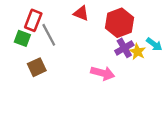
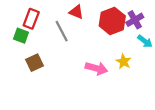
gray line: (49, 35) -> (62, 31), moved
purple cross: (124, 48) -> (135, 20), moved
yellow star: (137, 52) -> (124, 62), moved

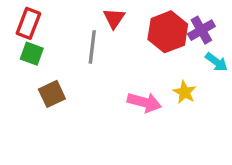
red triangle: (76, 12) -> (114, 18), turned 42
red rectangle: (31, 19) -> (28, 23), moved
gray line: (62, 31) -> (92, 47), turned 35

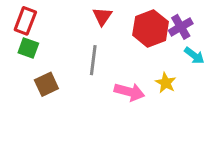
gray line: (92, 47) -> (93, 60), moved

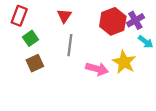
red triangle: (102, 16) -> (64, 16), moved
green square: (28, 48) -> (30, 38), moved, turned 35
yellow star: (166, 83) -> (124, 62), size x1.5

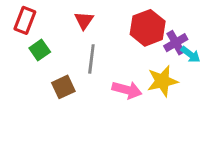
purple cross: (135, 20) -> (176, 43), moved
yellow star: (124, 62) -> (162, 81), turned 30
brown square: (35, 63) -> (63, 87), moved

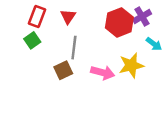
red rectangle: (25, 20) -> (37, 17), moved
purple cross: (176, 43) -> (142, 17), moved
brown square: (63, 87) -> (63, 70), moved

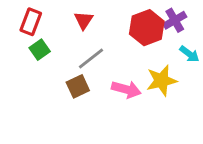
red rectangle: (37, 17) -> (31, 22), moved
gray line: (74, 48) -> (91, 58), turned 45

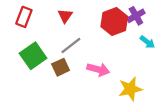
green square: (40, 50) -> (33, 56), moved, size x1.6
yellow star: (162, 81) -> (130, 89), moved

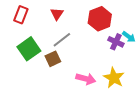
purple cross: (136, 16) -> (116, 42), moved, turned -35
pink arrow: (98, 69) -> (86, 79), moved
yellow star: (130, 89) -> (114, 78), turned -30

